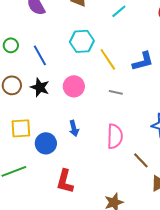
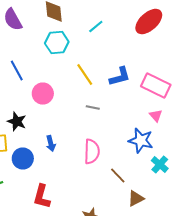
cyan hexagon: (82, 41) -> (57, 42), moved
pink circle: (74, 86) -> (43, 94), moved
black star: (40, 87) -> (17, 122), moved

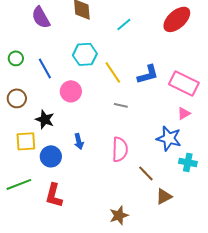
cyan hexagon: (57, 42) -> (85, 54), moved
pink triangle: (156, 116) -> (184, 113), turned 40
cyan cross: (160, 164) -> (188, 162), turned -30
red L-shape: (42, 196) -> (54, 195), moved

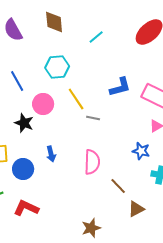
yellow line: (113, 72) -> (76, 99), moved
black star: (45, 119) -> (24, 123), moved
blue star: (169, 138) -> (141, 151), size x0.7
red L-shape: (54, 195) -> (26, 208), turned 100

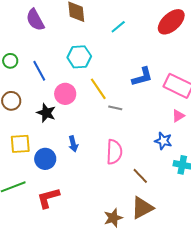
red L-shape: (26, 208) -> (48, 198), turned -40
brown triangle: (136, 209) -> (142, 208), moved, size x1.4

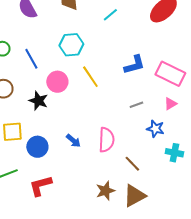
gray line: (115, 108) -> (136, 105), moved, turned -32
blue arrow: (73, 144) -> (73, 141), moved, turned -35
brown star: (113, 218) -> (105, 191), moved

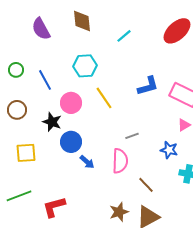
gray line: (136, 105) -> (132, 136), moved
blue circle: (37, 147) -> (71, 142), moved

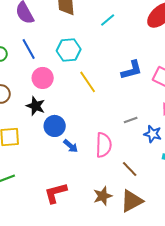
blue line: (45, 80) -> (29, 49), moved
pink circle: (71, 103) -> (43, 78), moved
gray line: (132, 136) -> (131, 120), moved
red L-shape: (54, 207) -> (56, 193), moved

